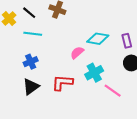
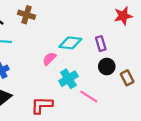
red L-shape: (62, 83) -> (42, 105), moved

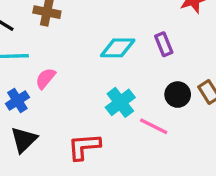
pink semicircle: (49, 59) -> (45, 78), moved
black circle: (107, 67) -> (178, 95), moved

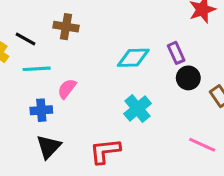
black circle: (178, 95) -> (188, 78), moved
blue cross: (17, 100) -> (41, 110), turned 30
pink line: (154, 126) -> (202, 145), moved

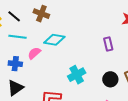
cyan diamond: (133, 58) -> (54, 40), moved
black circle: (188, 78) -> (110, 79), moved

